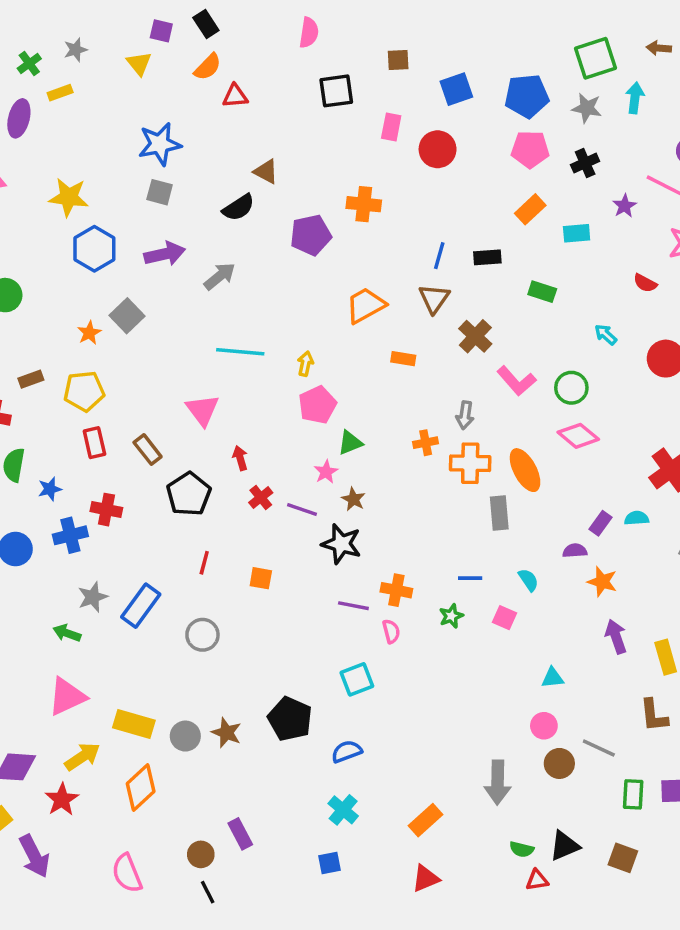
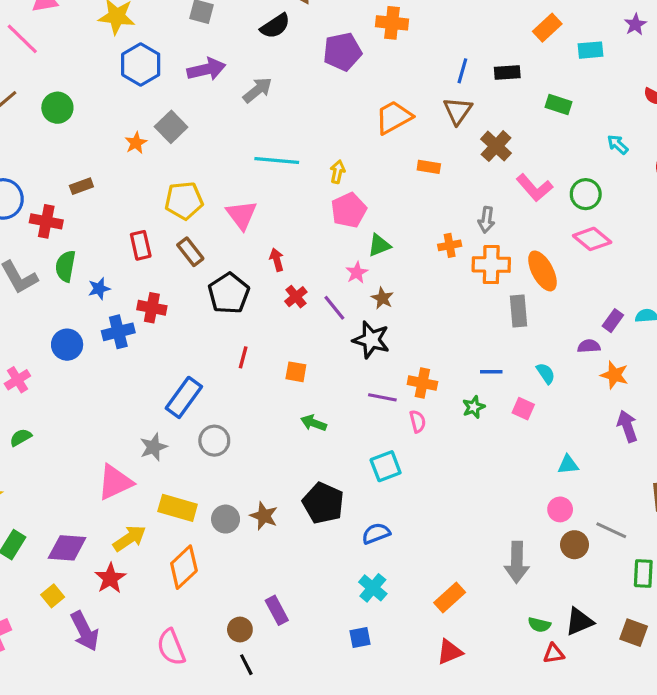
yellow pentagon: (84, 391) -> (184, 201), moved
purple line: (302, 510) -> (334, 308), turned 32
gray star: (93, 597) -> (153, 447), moved
green arrow: (67, 633) -> (314, 423), moved
gray circle: (202, 635) -> (214, 441), moved

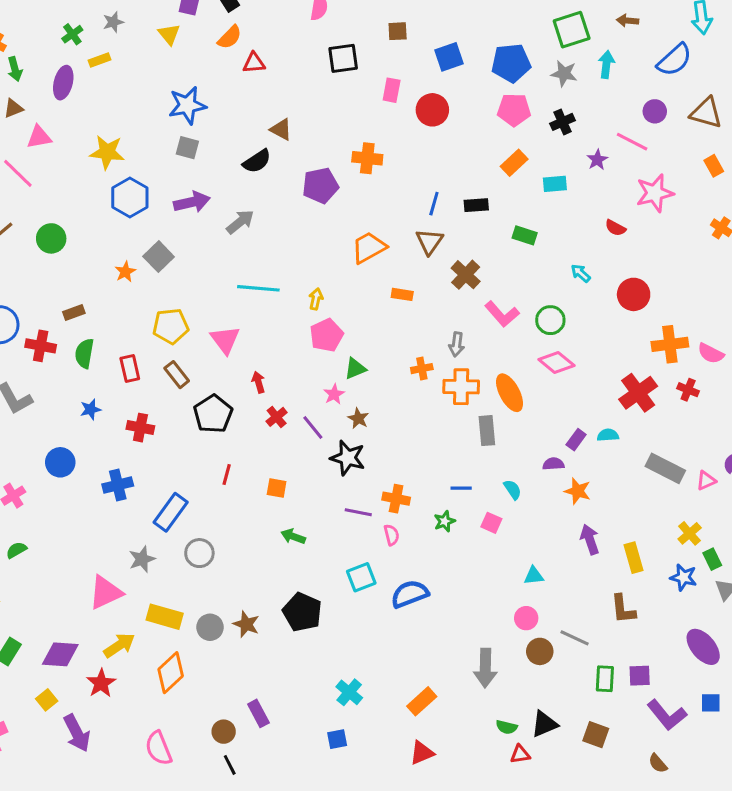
green semicircle: (65, 266) -> (84, 353), moved
blue cross: (118, 332) -> (118, 485), moved
blue semicircle: (376, 533) -> (410, 594), moved, size x1.4

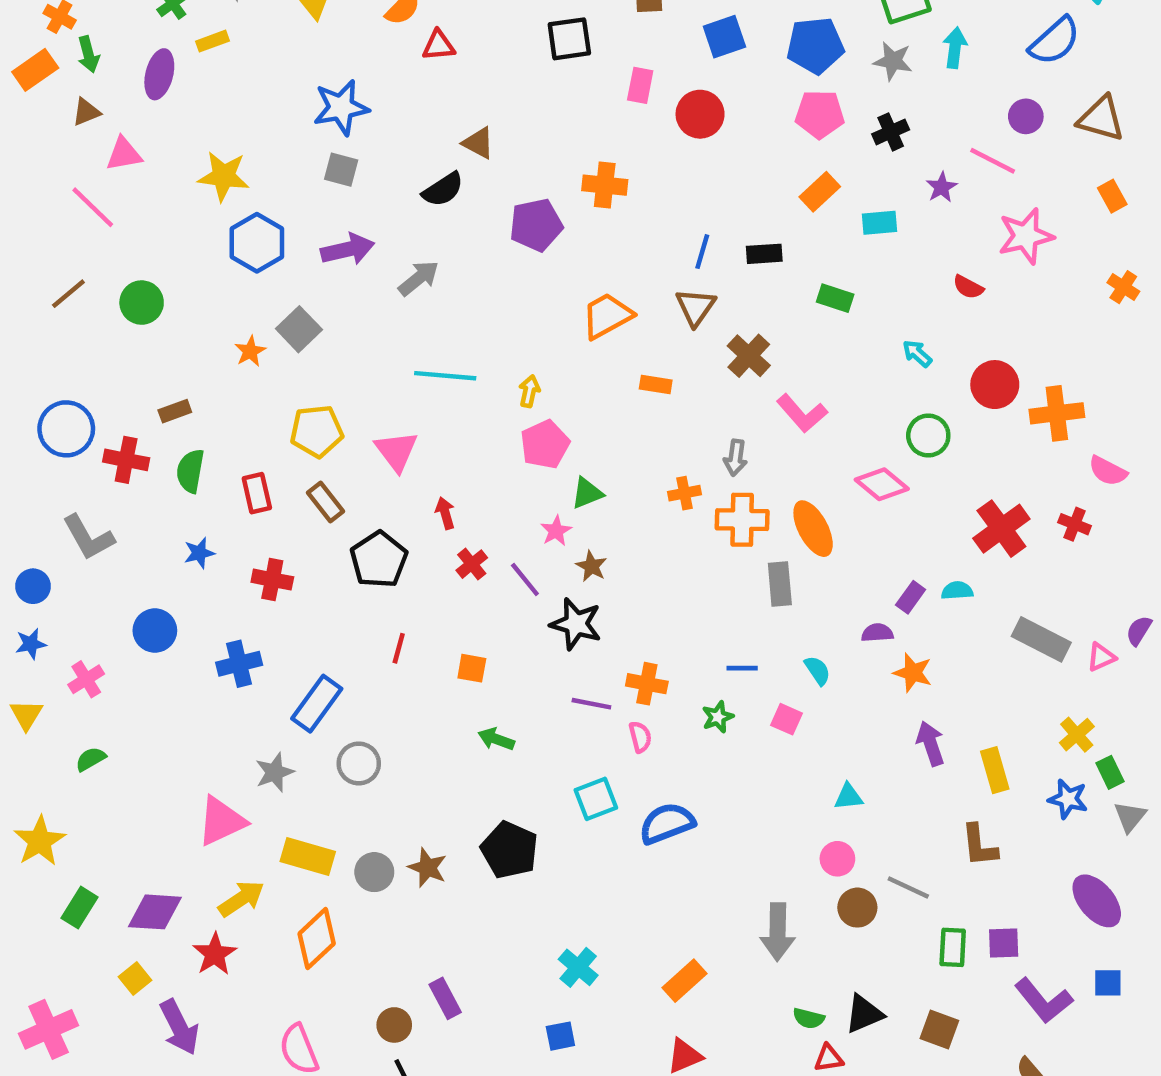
green circle: (550, 320) -> (928, 436), moved
orange cross: (670, 344) -> (1057, 413), moved

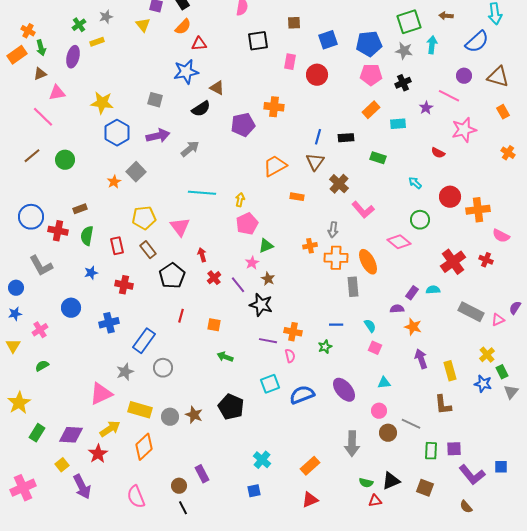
blue star: (341, 108) -> (186, 72), moved
pink square: (786, 719) -> (375, 348), moved
purple ellipse: (1097, 901) -> (344, 390), moved

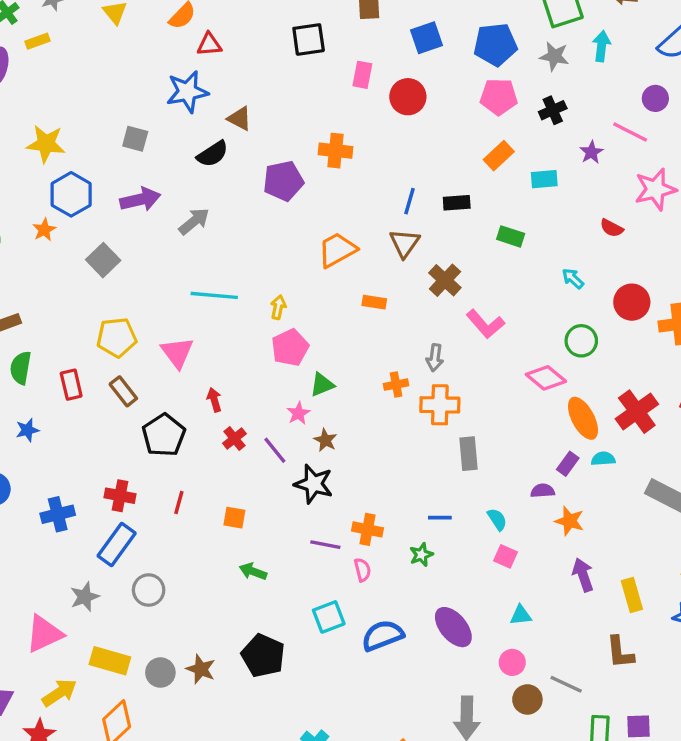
orange star: (114, 182) -> (44, 230), moved
orange ellipse: (368, 262) -> (583, 418), moved
red cross: (124, 285) -> (120, 496), moved

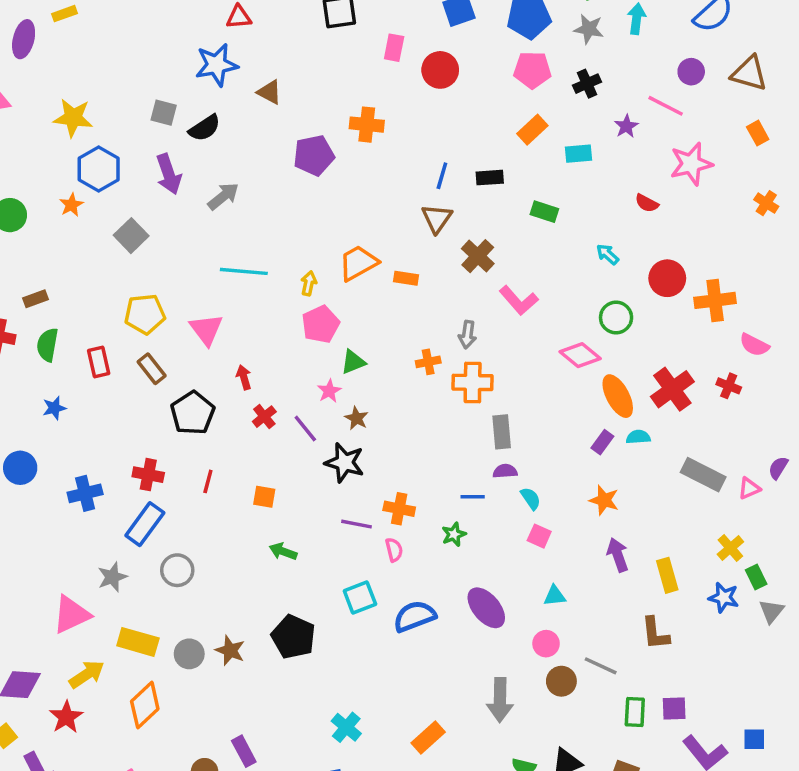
black semicircle: (213, 154) -> (205, 128), moved
purple arrow: (140, 199) -> (169, 174), turned 84
orange trapezoid: (337, 250) -> (358, 263), moved
purple semicircle: (543, 491) -> (505, 471), moved

